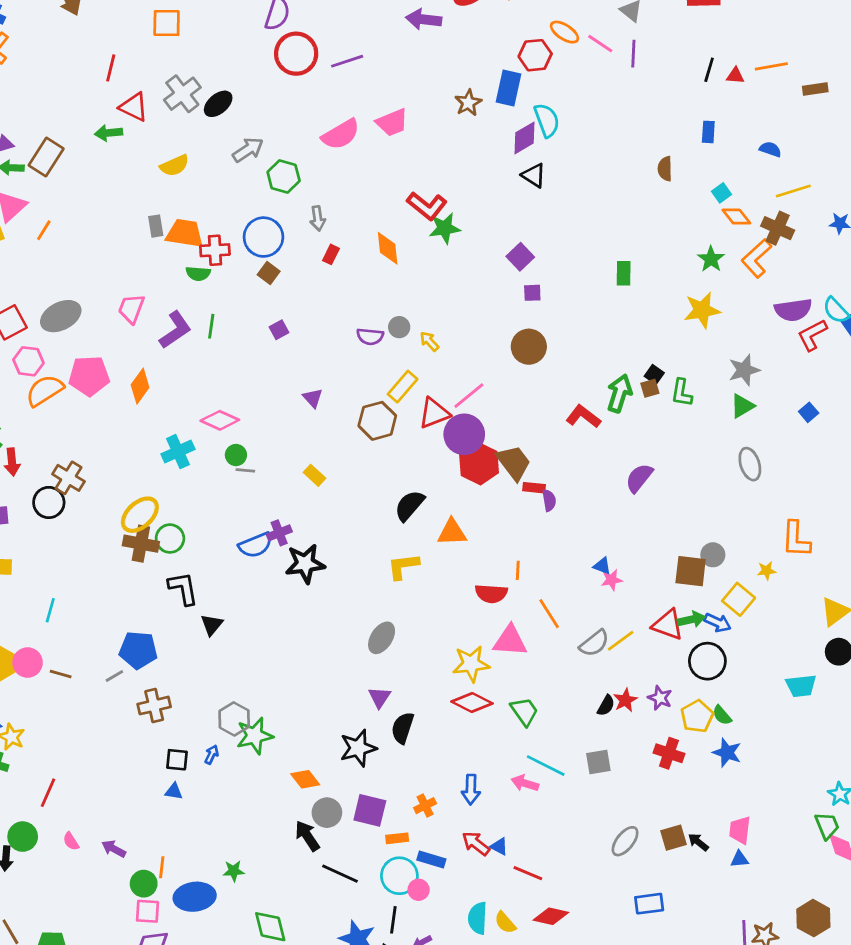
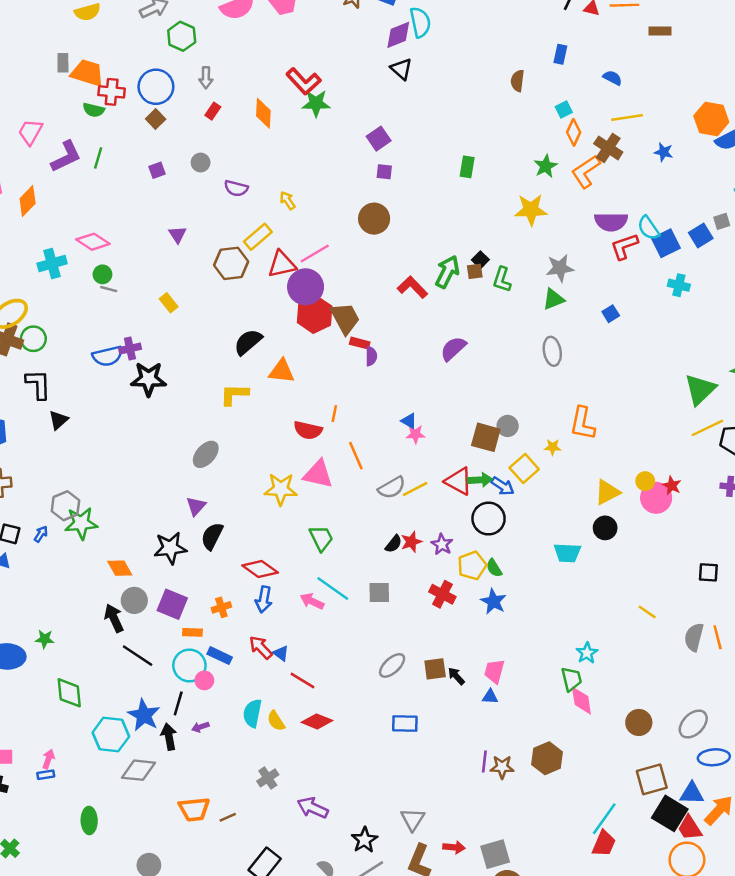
orange diamond: (736, 217) -> (574, 132), turned 55
gray circle: (399, 327) -> (201, 163), moved
red diamond: (472, 702) -> (260, 569), moved

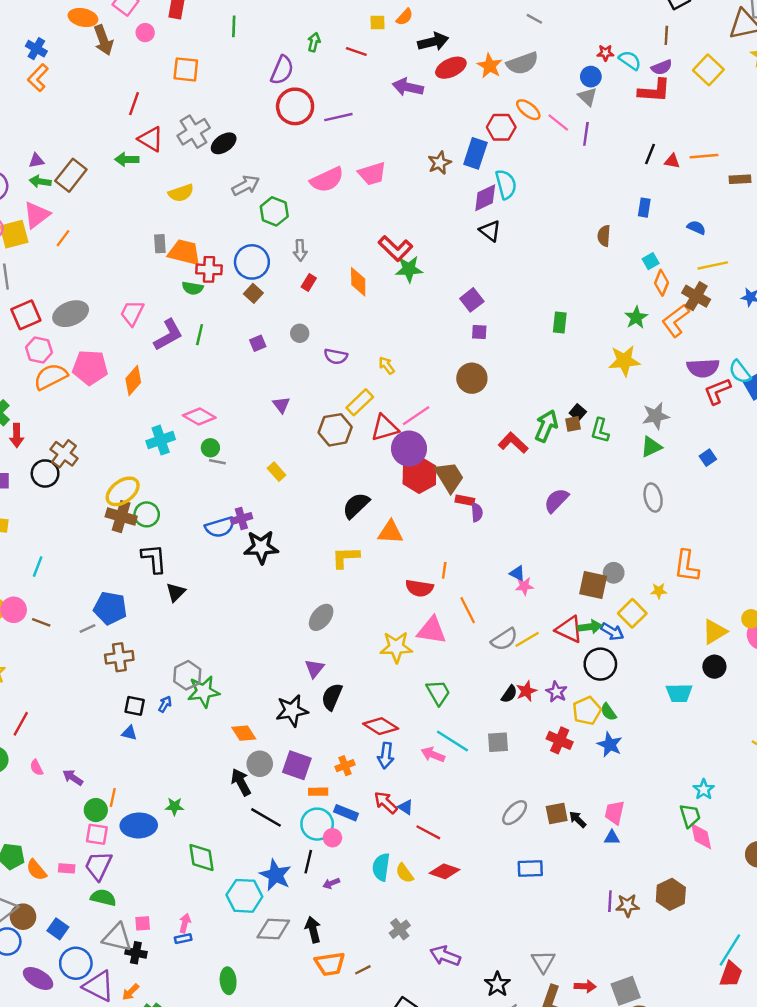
black arrow: (169, 737) -> (313, 930), moved

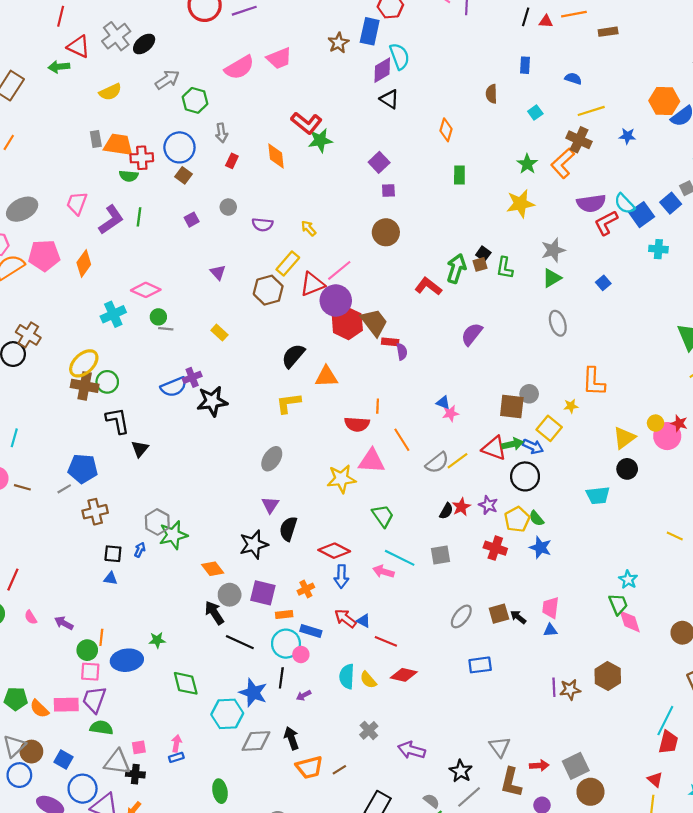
orange diamond: (662, 283) -> (446, 130), moved
pink rectangle: (67, 868) -> (66, 705), size x1.6

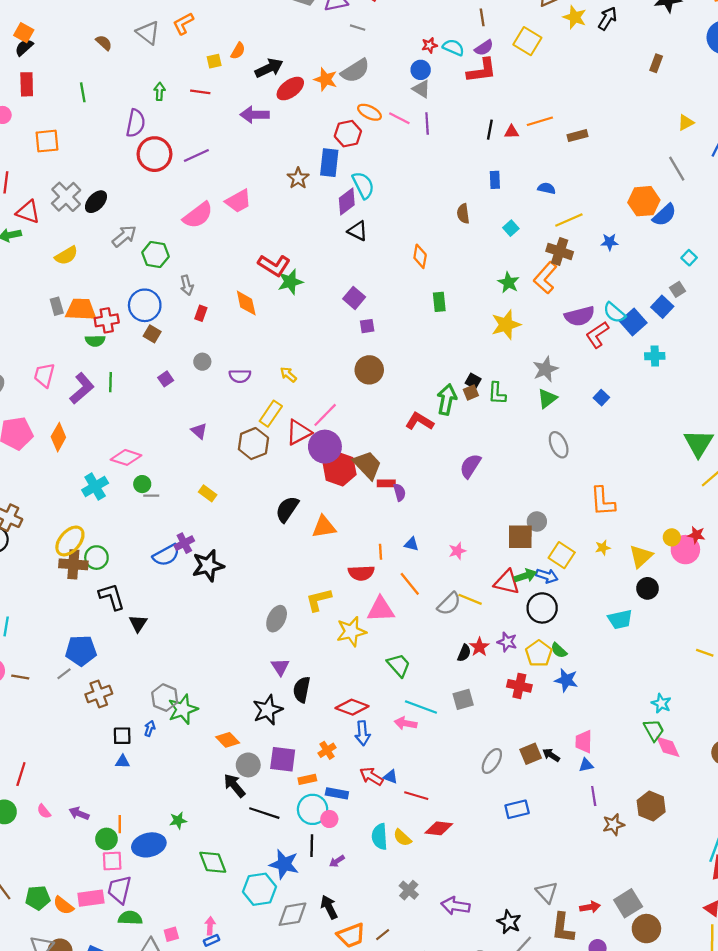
yellow L-shape: (288, 403) -> (319, 600), moved
blue triangle: (443, 403) -> (411, 544), moved
yellow star: (571, 406) -> (603, 548), moved
yellow line: (458, 461) -> (470, 599), turned 65
purple line: (554, 687) -> (594, 796), moved

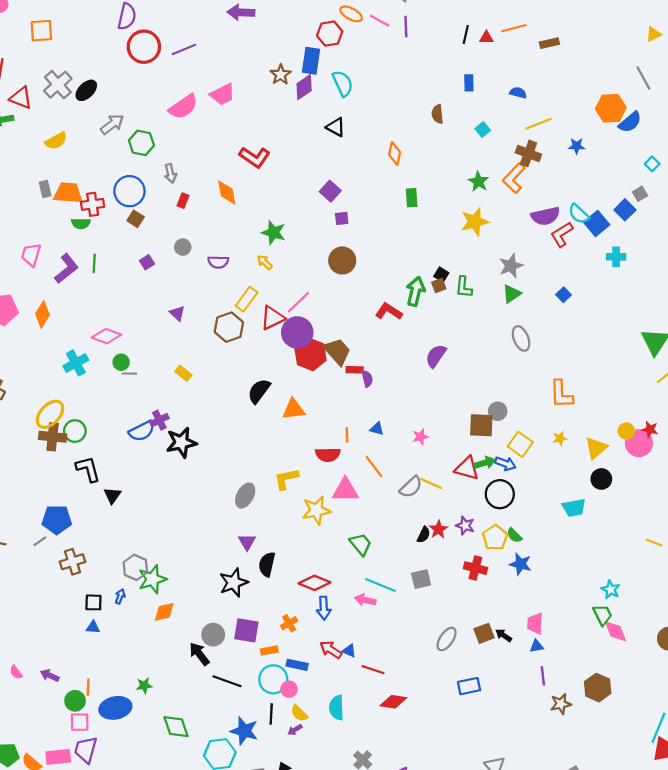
purple diamond: (347, 202) -> (304, 87), moved
green star: (290, 282) -> (274, 233), moved, turned 30
orange diamond: (228, 740) -> (164, 612), moved, turned -60
yellow semicircle: (402, 838) -> (299, 713), moved

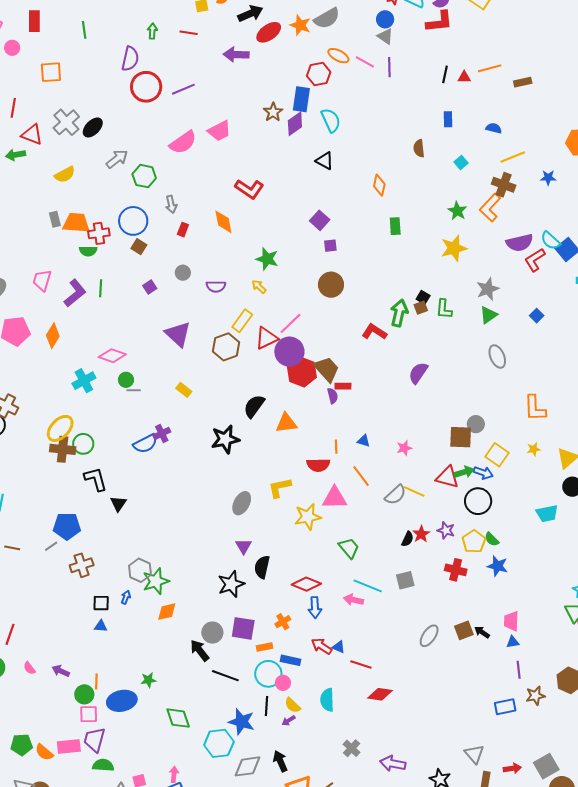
purple triangle: (177, 313) -> (178, 334), size x1.8
purple semicircle: (367, 379) -> (333, 396), moved
black star: (181, 442) -> (225, 439), moved
blue rectangle: (469, 686) -> (505, 707), moved

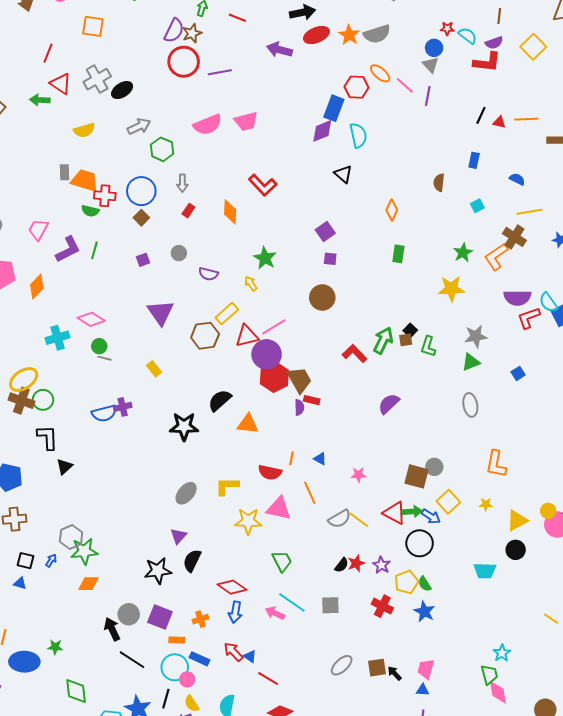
brown star: (273, 112) -> (192, 33), moved

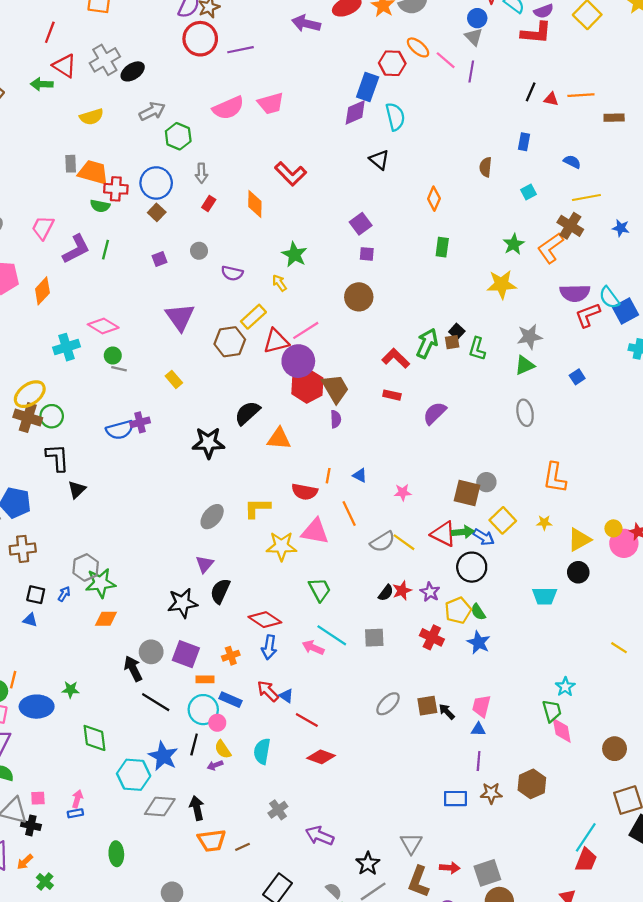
red rectangle: (312, 400) -> (392, 395), moved

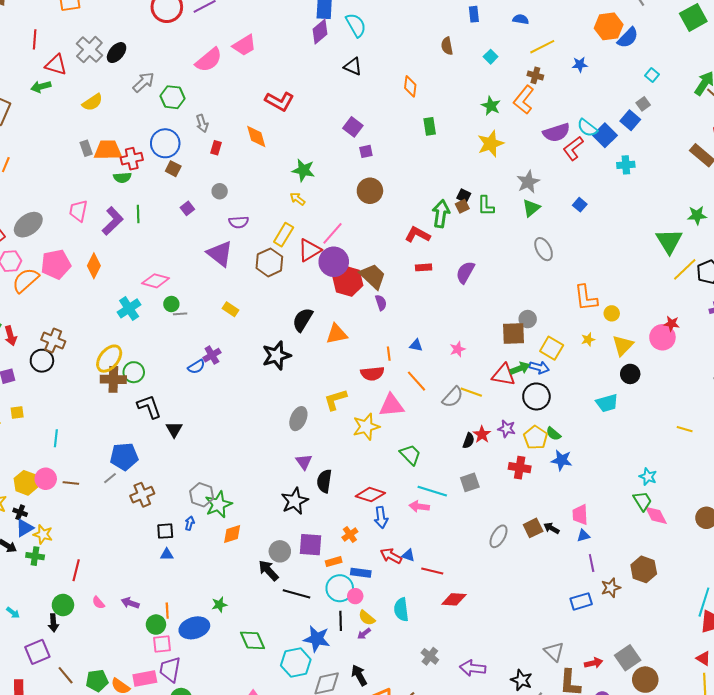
brown cross: (570, 226) -> (535, 75), size x0.7
purple semicircle: (232, 273) -> (239, 222), moved
blue semicircle: (120, 430) -> (196, 367), size x0.7
yellow circle: (613, 528) -> (612, 313), moved

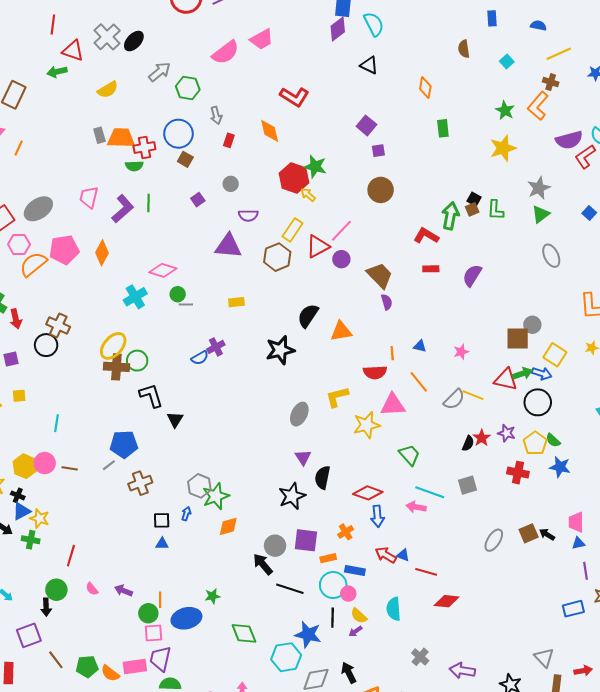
purple triangle: (220, 254) -> (228, 246), turned -36
purple circle: (334, 262) -> (341, 259), size x0.6
red hexagon: (348, 281) -> (294, 178), moved
yellow rectangle: (231, 309) -> (236, 302), turned -42

